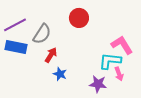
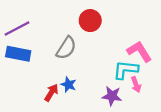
gray semicircle: (42, 34) -> (66, 48), moved
red arrow: (51, 55) -> (51, 93), moved

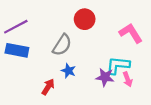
pink L-shape: (139, 51) -> (131, 33), moved
blue star: (68, 85) -> (68, 71), moved
purple star: (112, 96) -> (105, 77), moved

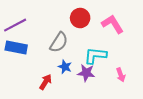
pink L-shape: (131, 33) -> (113, 24), moved
cyan L-shape: (118, 65) -> (95, 56), moved
purple star: (105, 77) -> (86, 73), moved

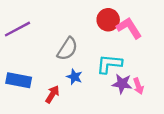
red circle: (80, 18) -> (108, 20), moved
blue rectangle: (16, 47) -> (19, 80), moved
purple star: (86, 73) -> (122, 84), moved

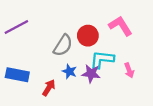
red circle: (108, 20) -> (88, 36), moved
purple star: (122, 84) -> (91, 74), moved
pink arrow: (138, 86) -> (129, 70), moved

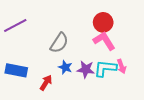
pink L-shape: (120, 26) -> (104, 41), moved
red circle: (88, 36) -> (103, 22), moved
cyan L-shape: (102, 59) -> (105, 68), moved

